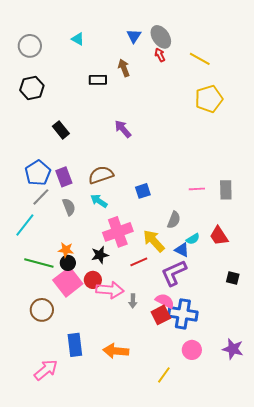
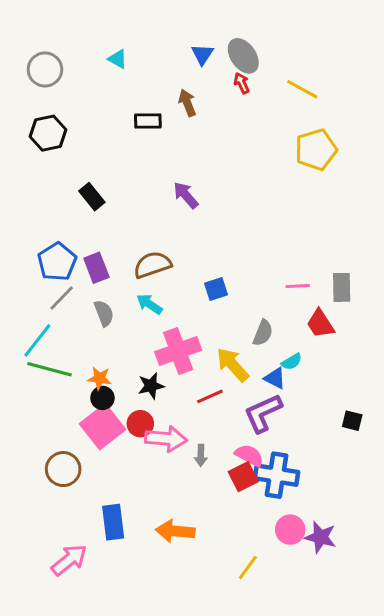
red trapezoid: (219, 236) -> (320, 324), moved
green line: (39, 263) -> (50, 369), moved
purple star: (233, 349) -> (320, 537), moved

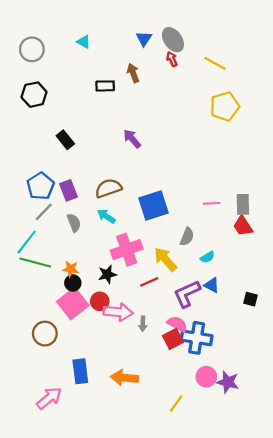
blue square: (216, 289) -> (154, 205), size x1.8
red trapezoid: (320, 324) -> (243, 226), moved
blue triangle: (275, 378) -> (212, 285), moved

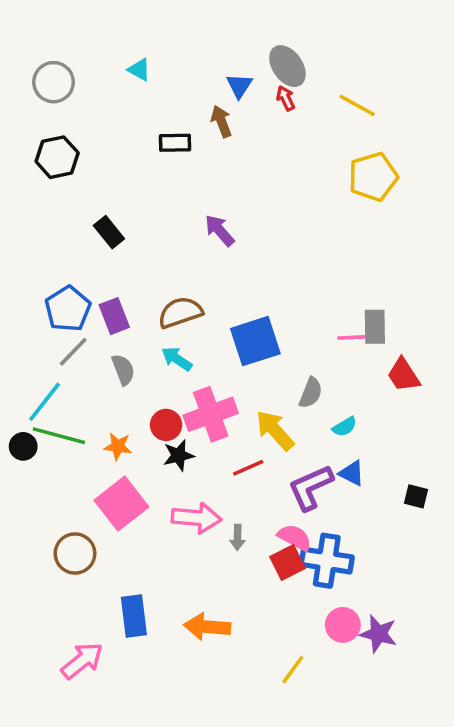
blue triangle: (144, 39) -> (239, 86), moved
gray rectangle: (243, 204) -> (375, 327), moved
black circle: (73, 283) -> (23, 446), moved
red circle: (100, 301) -> (166, 425), moved

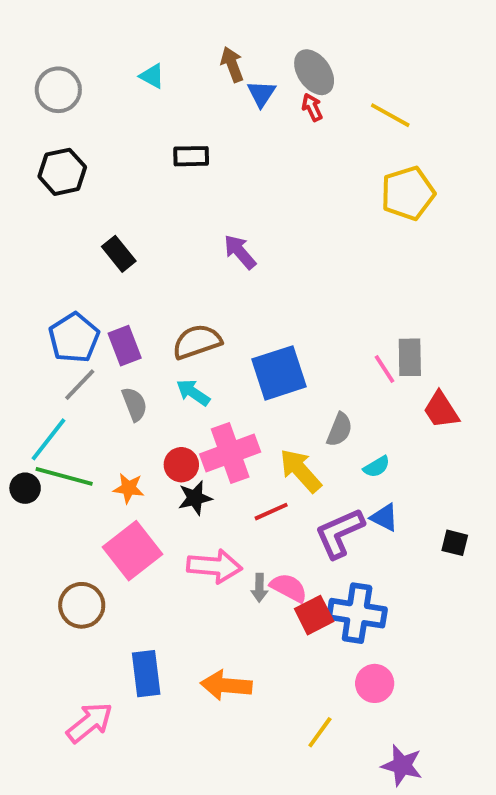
brown arrow: (221, 121) -> (232, 64), moved
pink line: (352, 337) -> (384, 369), turned 60
pink semicircle: (295, 537) -> (289, 588), moved
purple star: (378, 634) -> (402, 765), moved

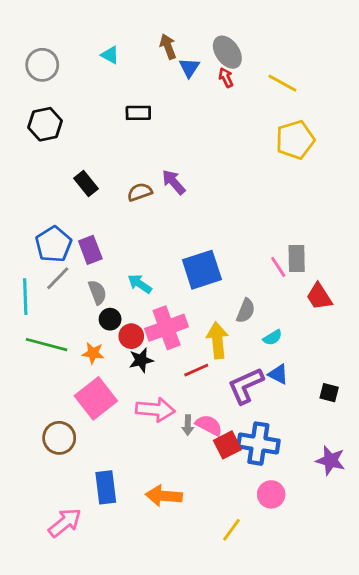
brown semicircle: (197, 342) -> (140, 192), moved, size x0.7
cyan line: (49, 439) -> (25, 297), moved, turned -40
yellow arrow: (300, 471) -> (217, 340), turned 36
black circle: (25, 488) -> (110, 319), moved
purple star: (402, 765) -> (330, 460), moved

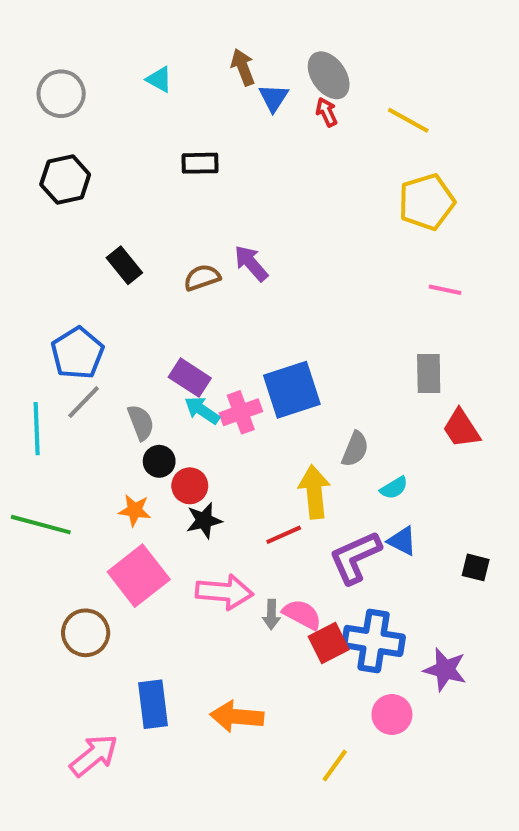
purple rectangle: (90, 250) -> (190, 378), moved, turned -36
pink line: (278, 267) -> (445, 290), moved, turned -45
pink cross: (167, 328) -> (241, 412), moved, size x0.7
green line: (46, 345) -> (41, 525), moved
purple star: (330, 460) -> (445, 670), moved

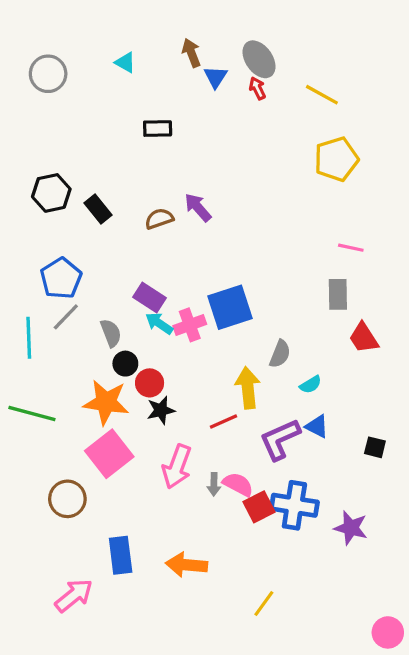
black hexagon: (65, 179) -> (51, 193), moved
pink line: (445, 290) -> (351, 248), moved
orange star: (135, 510) -> (106, 402), size x1.8
pink arrow: (224, 592) -> (177, 467), turned 105
pink circle: (392, 714) -> (388, 632), moved

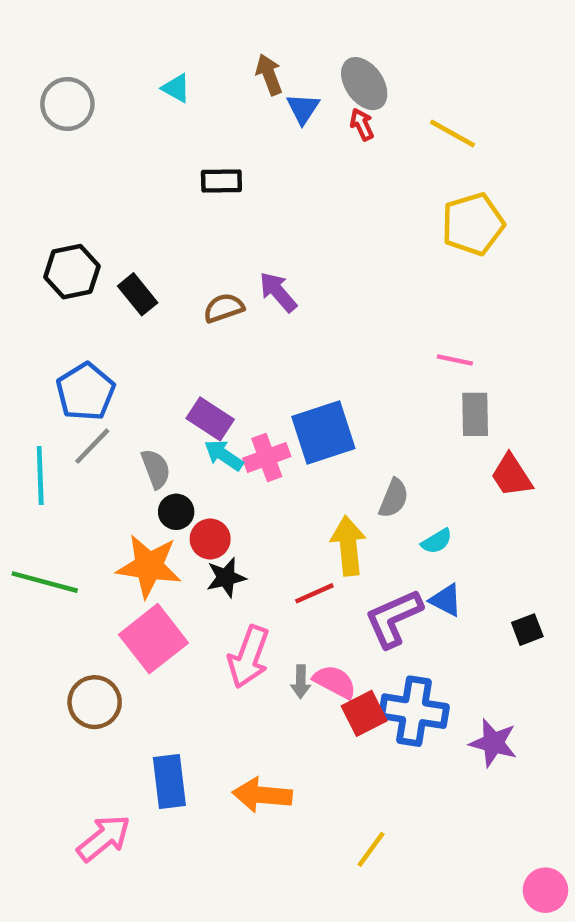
pink line: (351, 248) -> (455, 360), moved
black square: (375, 447) -> (527, 630), turned -35

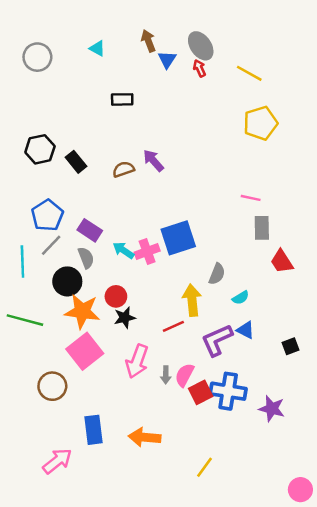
purple rectangle: (210, 419) -> (90, 230), moved
black circle: (176, 512) -> (67, 281), moved, size x1.5
pink semicircle: (335, 682) -> (184, 375), turned -90

